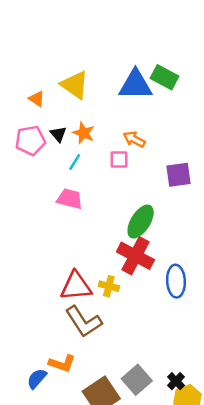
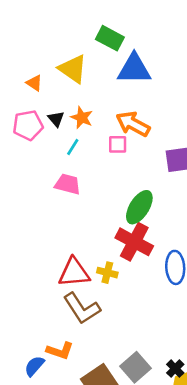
green rectangle: (165, 77) -> (110, 38), moved
orange arrow: (134, 139) -> (133, 124), size x1.5

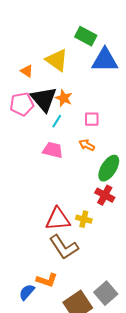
black triangle: (56, 119) -> (44, 99), size x2.0
orange arrow: (133, 124) -> (87, 145), moved, size x0.6
red cross: (134, 242) -> (105, 195), size x0.7

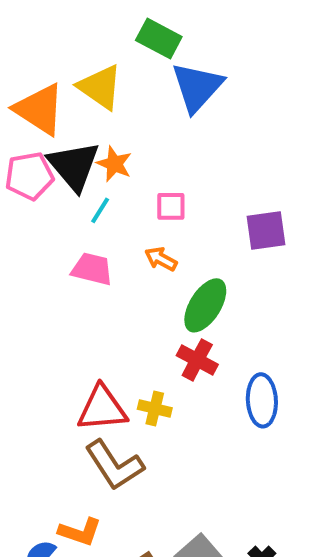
blue triangle: (105, 60) -> (197, 87), turned -48
orange triangle: (27, 71) -> (40, 109), size x2.0

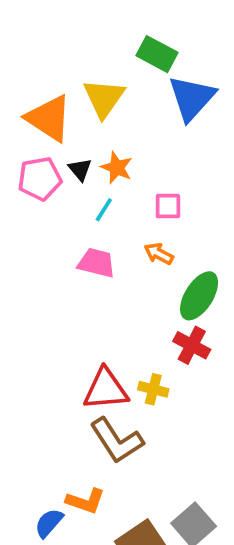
yellow triangle: (100, 87) -> (104, 98), turned 30
black triangle: (74, 166) -> (80, 169), size x0.5

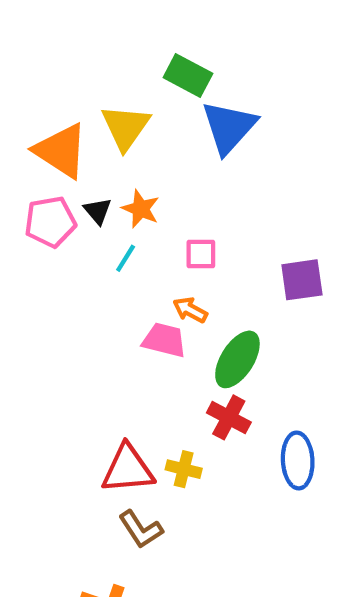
pink trapezoid: (97, 263) -> (164, 340), moved
brown L-shape: (117, 441) -> (141, 529), size x0.7

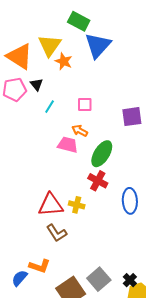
orange star: (141, 209) -> (64, 61), moved

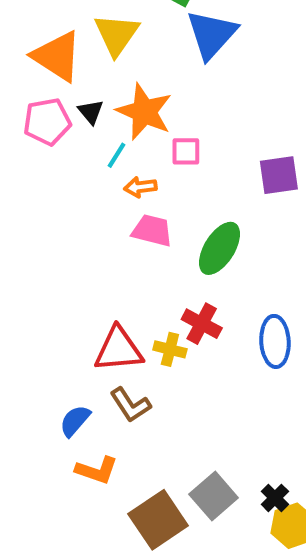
orange star: (64, 61) -> (144, 112), moved, size x1.6
orange arrow: (80, 131) -> (140, 187), moved, turned -35
red cross: (98, 181) -> (202, 324), moved
blue semicircle: (20, 278) -> (75, 421), moved

